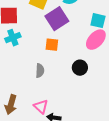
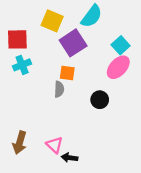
cyan square: (98, 21) -> (121, 45), turned 35
gray semicircle: (40, 71) -> (59, 89), moved

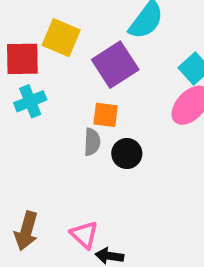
yellow square: (52, 21) -> (61, 38), moved
black circle: (100, 100) -> (127, 154), moved

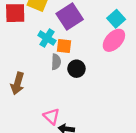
cyan cross: (30, 101) -> (47, 38), moved, turned -36
brown arrow: (26, 231) -> (17, 83), moved

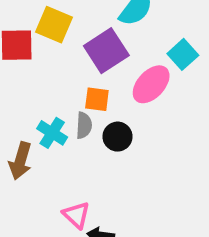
cyan cross: (47, 38) -> (52, 133), moved
pink ellipse: (114, 40) -> (151, 84), moved

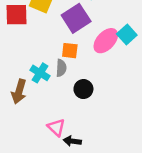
cyan square: (183, 54) -> (127, 34), moved
black circle: (117, 137) -> (83, 89), moved

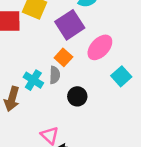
cyan square: (127, 34) -> (121, 76), moved
orange square: (70, 51) -> (63, 57), turned 35

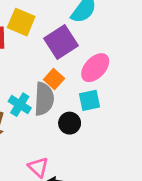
gray semicircle: (55, 75) -> (44, 99), size x1.6
cyan square: (121, 76) -> (90, 100), moved, turned 30

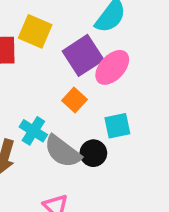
pink ellipse: (95, 68) -> (112, 67), moved
gray semicircle: (44, 99) -> (63, 151), moved, turned 124

